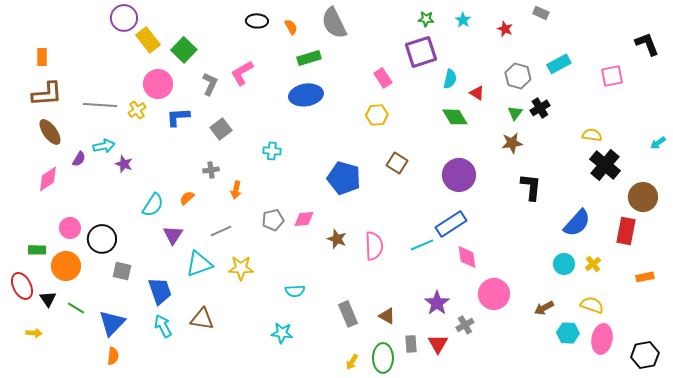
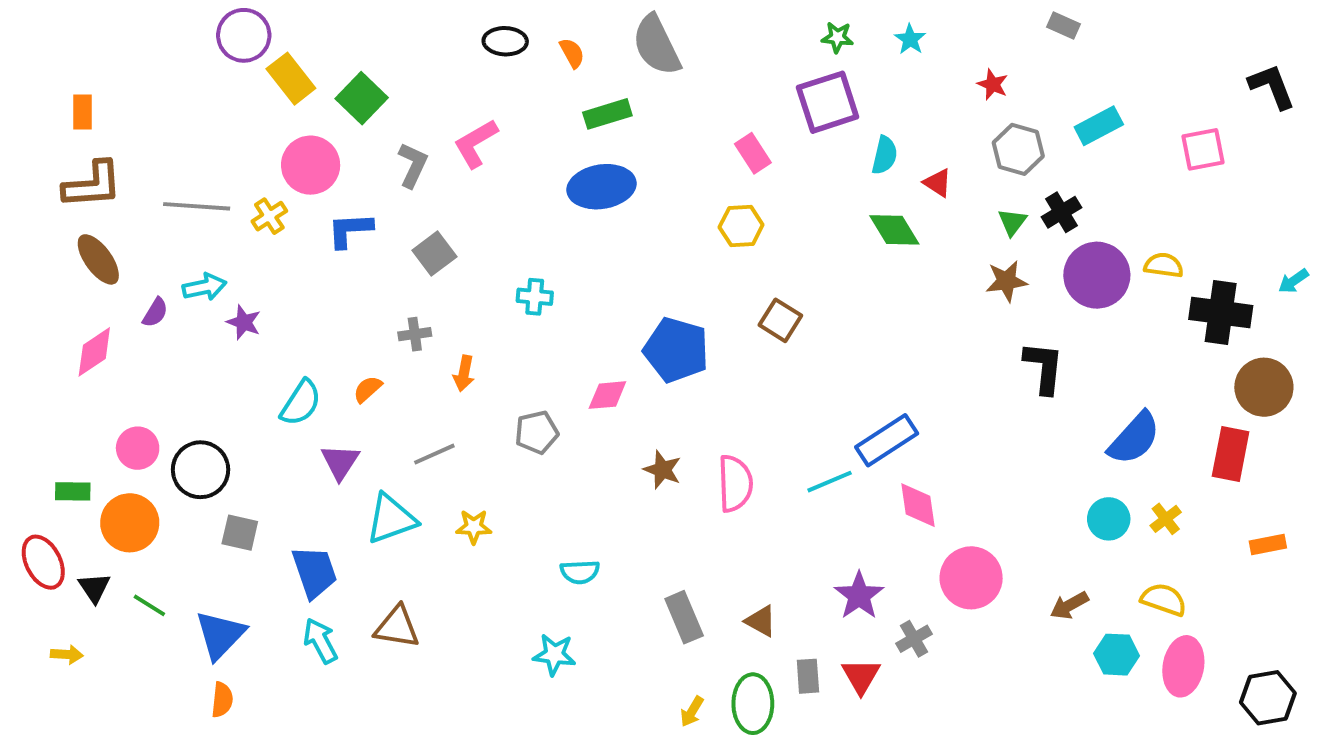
red star: (505, 29) -> (993, 84), moved
black cross: (605, 165) -> (1221, 312), moved, turned -32
purple circle: (459, 175) -> (1097, 275), moved
pink diamond: (304, 219) -> (607, 395), moved
yellow star: (241, 268) -> (474, 527), size x0.7

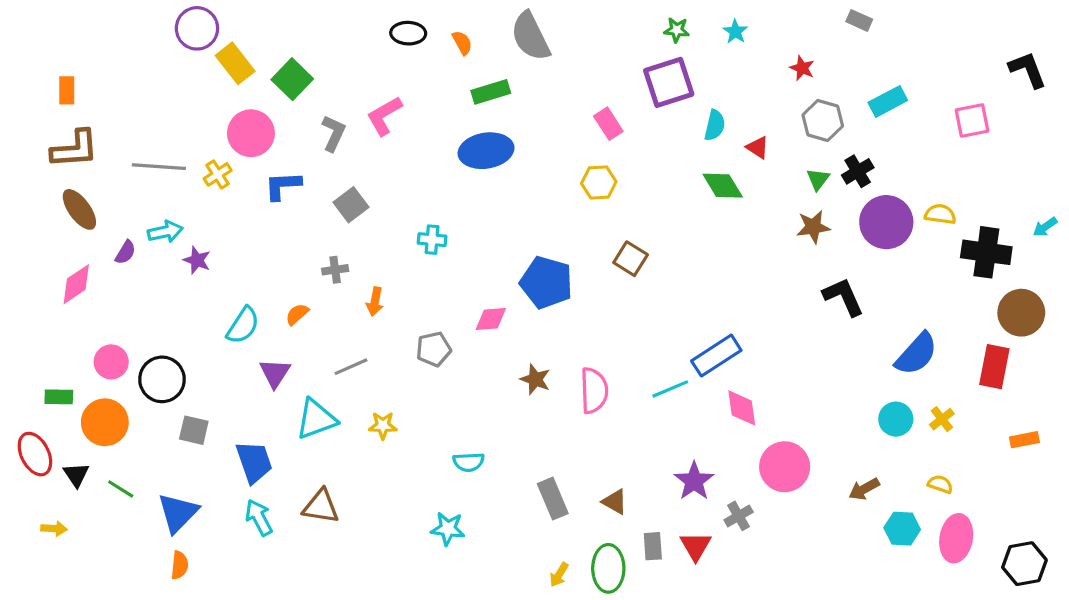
black L-shape: (1044, 368) -> (843, 297), turned -30
yellow semicircle: (1164, 599) -> (940, 484), size x0.7

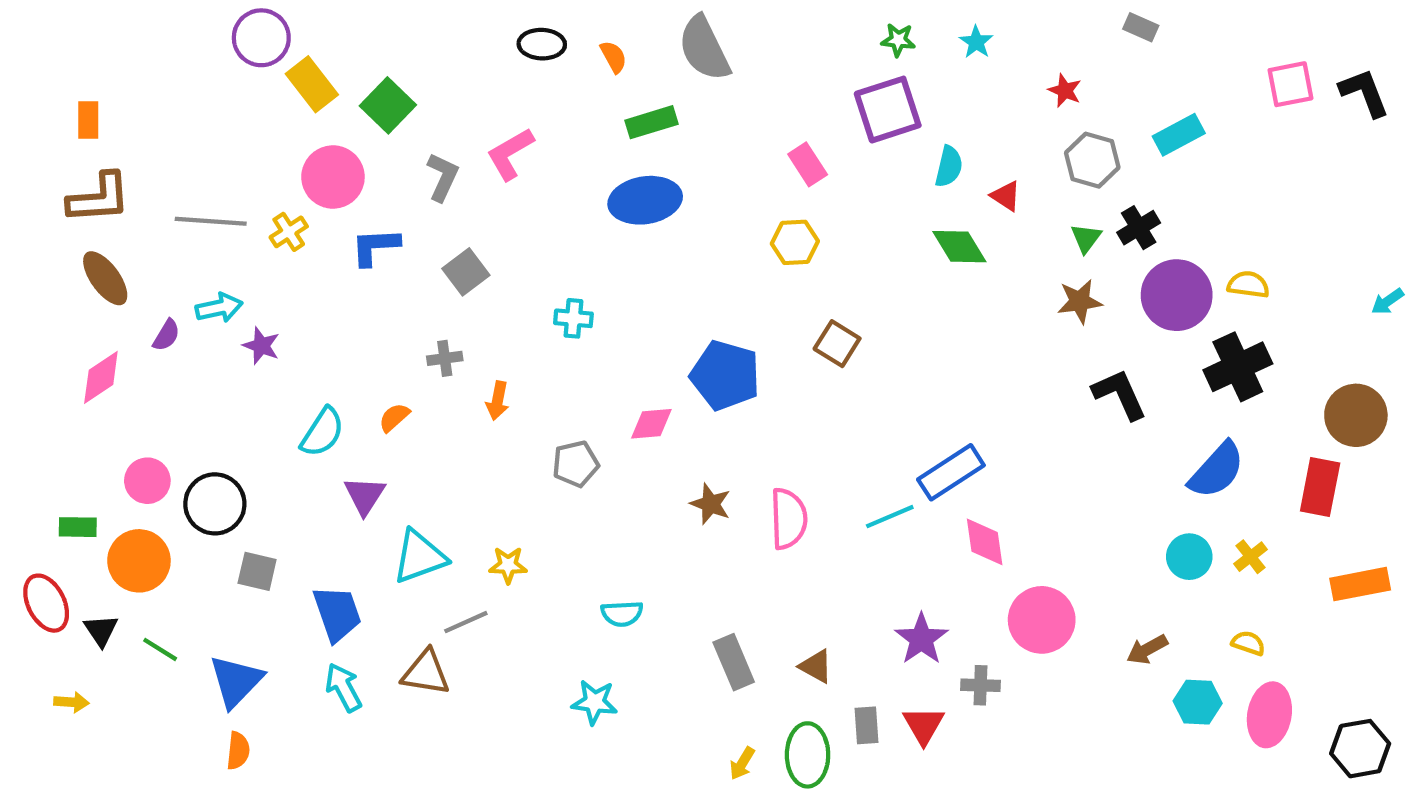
pink square: (972, 120) -> (1291, 84), moved
black cross: (986, 252) -> (1238, 367), moved, turned -33
gray line: (351, 367) -> (466, 622), moved
orange rectangle: (1024, 440) -> (1360, 584), size x1.5
gray cross: (739, 516) -> (980, 685), turned 32

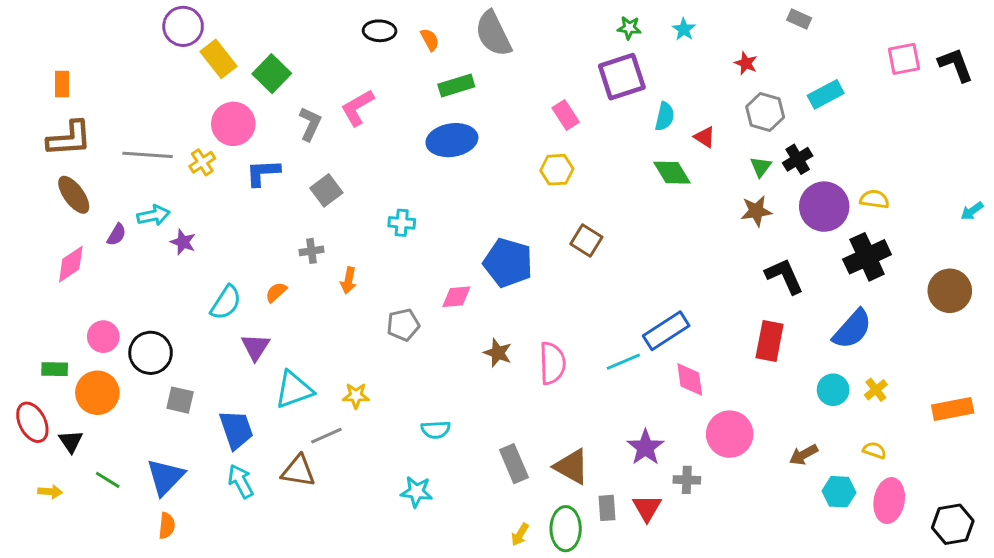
red rectangle: (1320, 487) -> (770, 341), moved
green line: (160, 649) -> (108, 480), moved
brown triangle: (816, 666) -> (572, 467), size x1.5

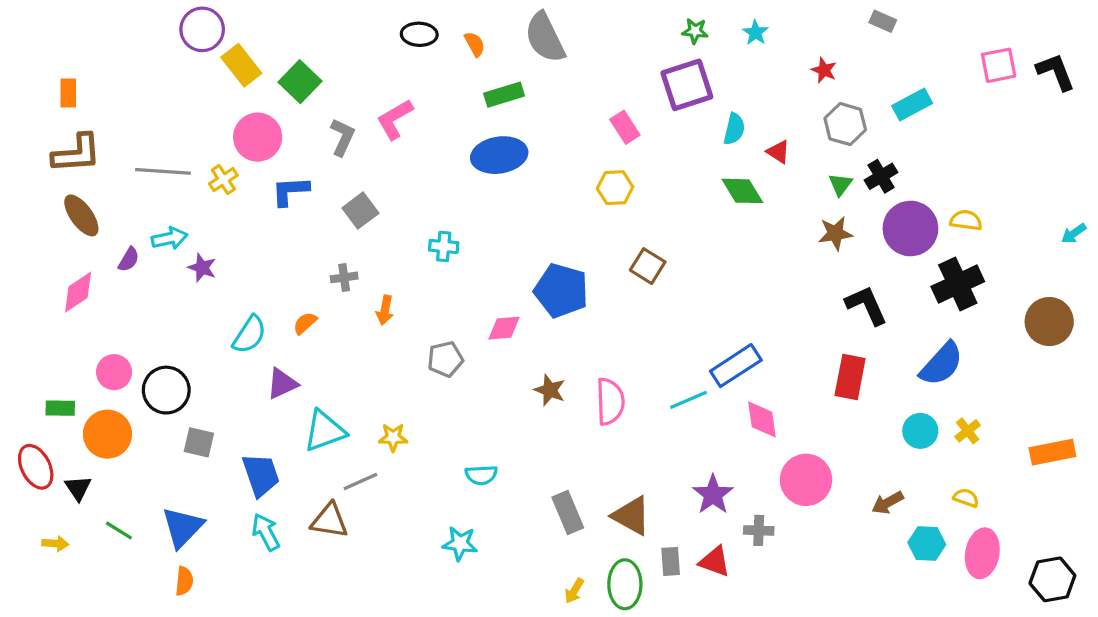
purple triangle: (255, 347) -> (282, 384), turned 32
red triangle: (647, 508) -> (715, 561), turned -40

